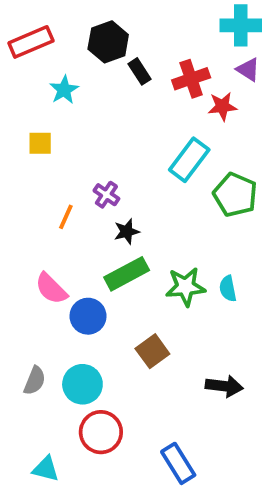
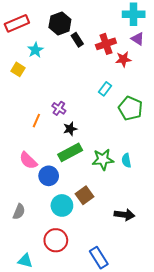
yellow square: (40, 143) -> (18, 69), moved, turned 32
cyan rectangle: (189, 160) -> (105, 89), size x0.6
cyan circle: (82, 384) -> (62, 205), moved

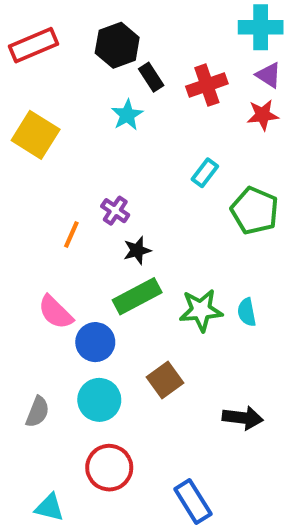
cyan star: (35, 50) -> (127, 115), moved
red star: (123, 59) -> (263, 115), moved
yellow square: (18, 69) -> (36, 135), size x1.6
cyan circle: (62, 205) -> (99, 400), moved

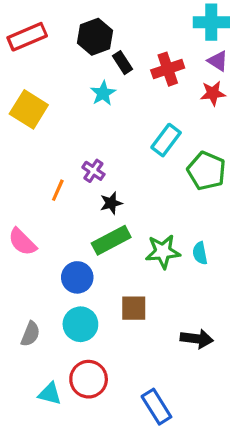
cyan rectangle: (205, 173) -> (166, 140), size x1.4
pink semicircle: (55, 312) -> (22, 242), moved
brown square: (165, 380) -> (134, 308), turned 36
cyan triangle: (49, 507) -> (50, 394), moved

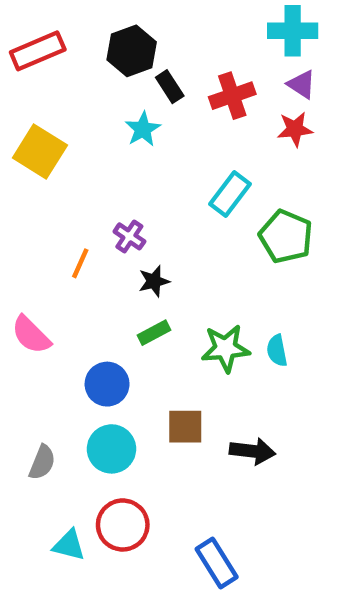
green rectangle: (111, 240) -> (154, 333), size x0.6
black arrow: (197, 339) -> (252, 451), moved

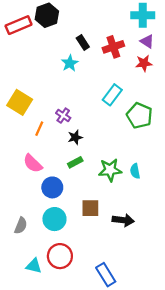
black hexagon: (132, 51) -> (47, 15), moved
yellow square: (40, 151) -> (20, 102), moved
pink semicircle: (31, 335) -> (33, 163), moved

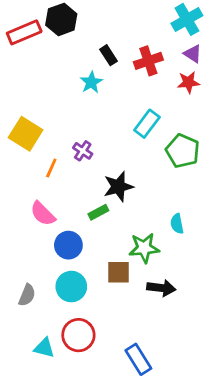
cyan cross: (143, 15) -> (187, 19), turned -30
black star: (75, 137) -> (118, 187), moved, size x1.5
green star: (110, 170) -> (144, 248), moved

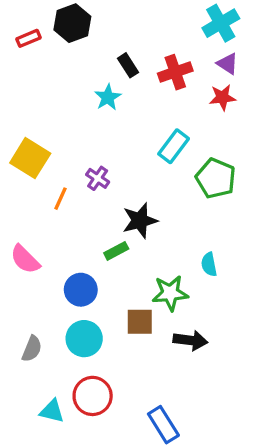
red rectangle: (24, 32) -> (28, 38), size x0.6
pink semicircle: (43, 214) -> (25, 259), moved

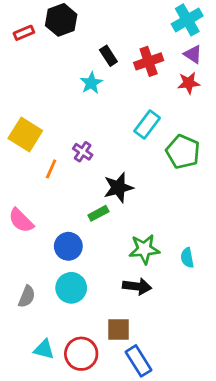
cyan semicircle: (209, 264) -> (187, 258), moved
brown square: (140, 322) -> (118, 329), moved
black arrow: (190, 340) -> (137, 286), moved
red circle: (93, 396) -> (81, 354), moved

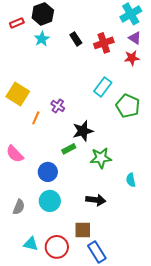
cyan star: (91, 83) -> (42, 39), moved
green star: (144, 249) -> (101, 158), moved

